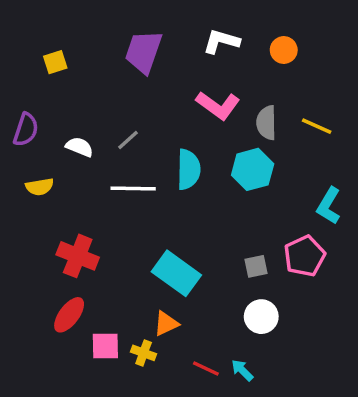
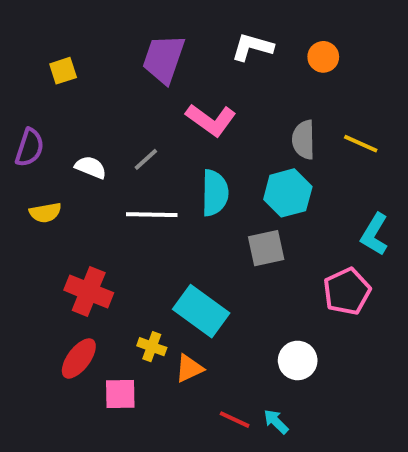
pink L-shape: (218, 105) -> (211, 120), moved
gray square: (256, 266) -> (266, 248), moved, size x1.4
yellow cross: (144, 353) -> (152, 347), moved

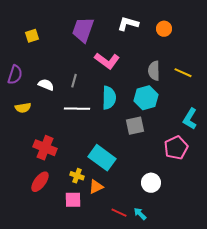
gray line: (146, 159) -> (74, 81), turned -32
pink square: (120, 394) -> (73, 200), moved

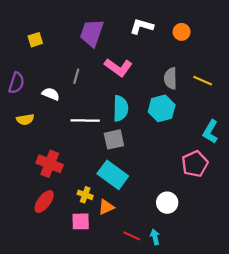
gray line: (74, 81) -> (76, 76), moved
gray square: (135, 126) -> (114, 139), moved
cyan arrow: (140, 214) -> (155, 237), turned 32

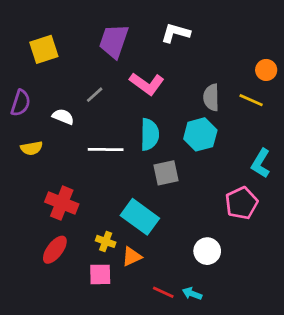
orange circle: (182, 32) -> (266, 70), moved
yellow square: (35, 40) -> (44, 49), size x1.5
gray line: (76, 76) -> (95, 95), turned 32
gray square: (114, 139) -> (166, 173), moved
cyan arrow: (155, 237) -> (192, 294), turned -56

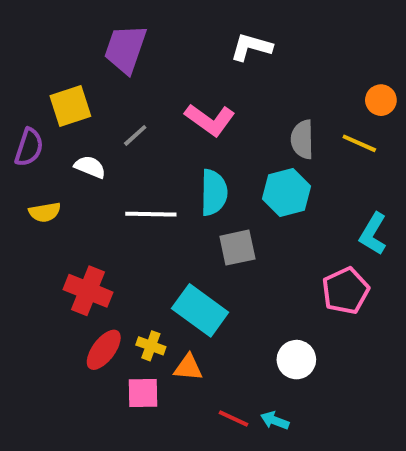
purple trapezoid: (114, 41) -> (125, 49), moved
yellow square: (44, 49) -> (70, 106), moved
red ellipse: (55, 250) -> (104, 350), moved
orange triangle: (132, 257) -> (188, 367), turned 30

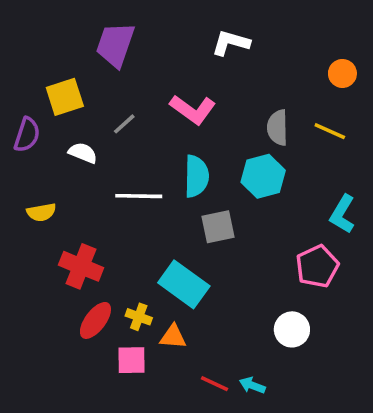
orange circle: (381, 100) -> (342, 73), moved
yellow semicircle: (45, 212) -> (41, 212), moved
white circle: (296, 360) -> (292, 329), moved

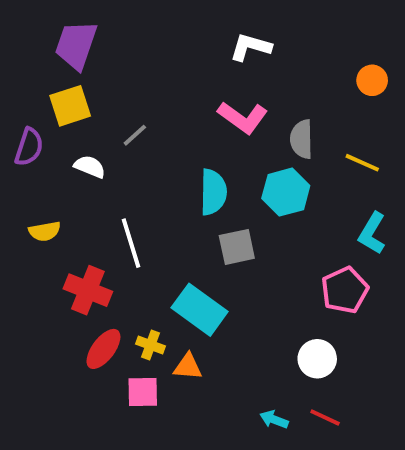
purple trapezoid: (115, 45) -> (76, 45), moved
pink L-shape: (193, 110) -> (243, 118), moved
yellow line: (330, 131) -> (362, 163), moved
white line: (139, 196) -> (131, 243), moved, turned 72
red line: (214, 384) -> (325, 418), moved

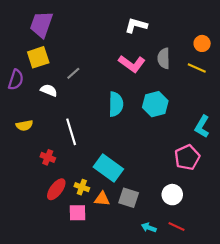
gray semicircle: (302, 139) -> (164, 58), moved
yellow line: (362, 163) -> (197, 68), moved
gray square: (237, 247) -> (129, 198), moved, turned 30
red cross: (88, 290) -> (48, 157), size x0.6

